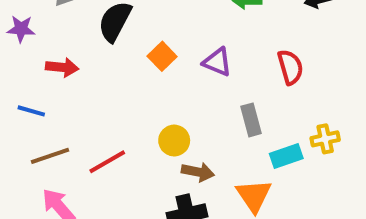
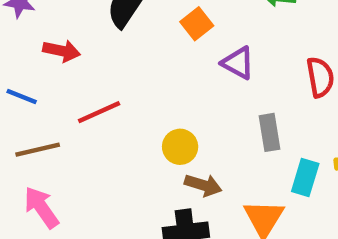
orange square: (162, 56) -> (197, 24), moved
cyan rectangle: (286, 156) -> (305, 178), turned -60
red line: (107, 162) -> (99, 112), moved

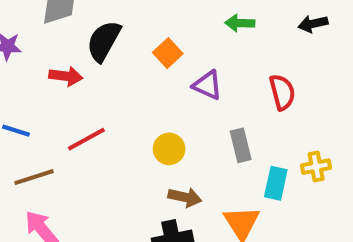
red arrow: (62, 51) -> (66, 76), moved
yellow circle: (180, 147) -> (169, 149), moved

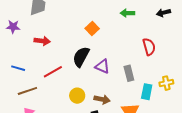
black semicircle: (104, 41) -> (81, 57), moved
purple triangle: (208, 85) -> (102, 66), moved
yellow circle: (169, 149) -> (77, 96), moved

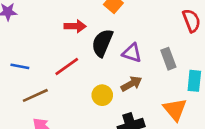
red arrow: (42, 41) -> (75, 26), moved
brown arrow: (102, 99) -> (131, 84), moved, turned -35

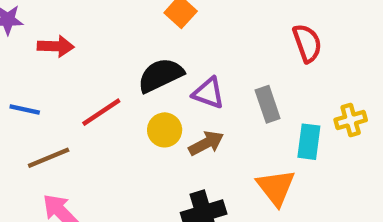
red arrow: (75, 26) -> (56, 46), moved
black semicircle: (102, 43) -> (161, 75), turned 40
yellow circle: (102, 95) -> (165, 130), moved

